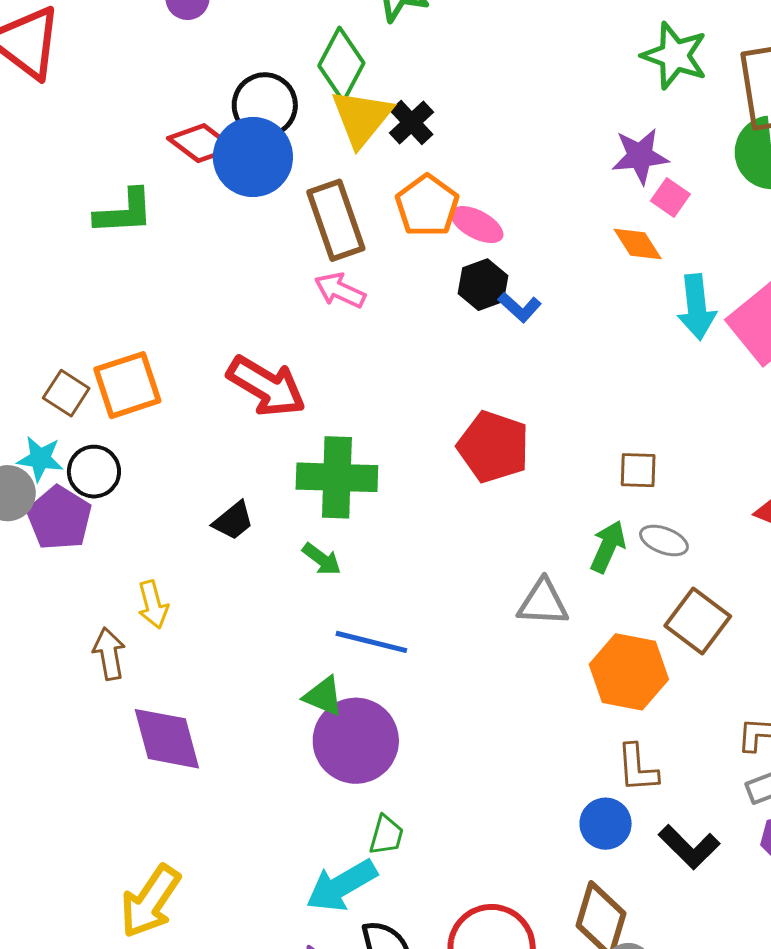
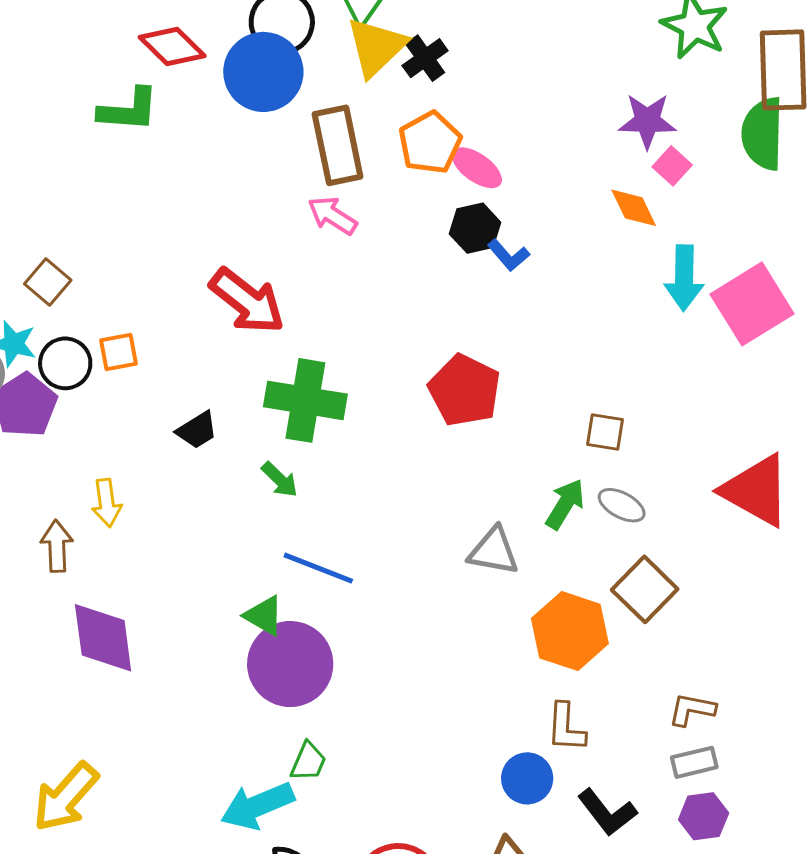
red diamond: (201, 143) -> (172, 47), moved
orange square: (127, 385) -> (118, 352), moved, size x0.6

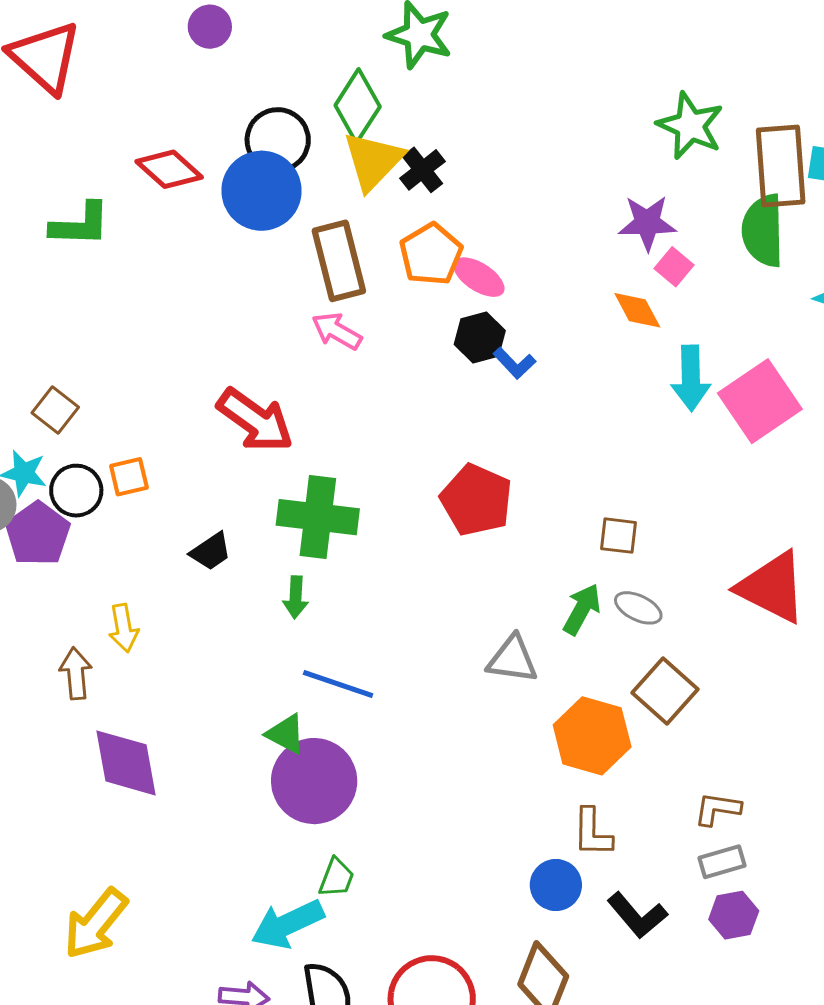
green L-shape: (128, 110) -> (80, 225), moved
green arrow: (280, 480) -> (296, 597), turned 51

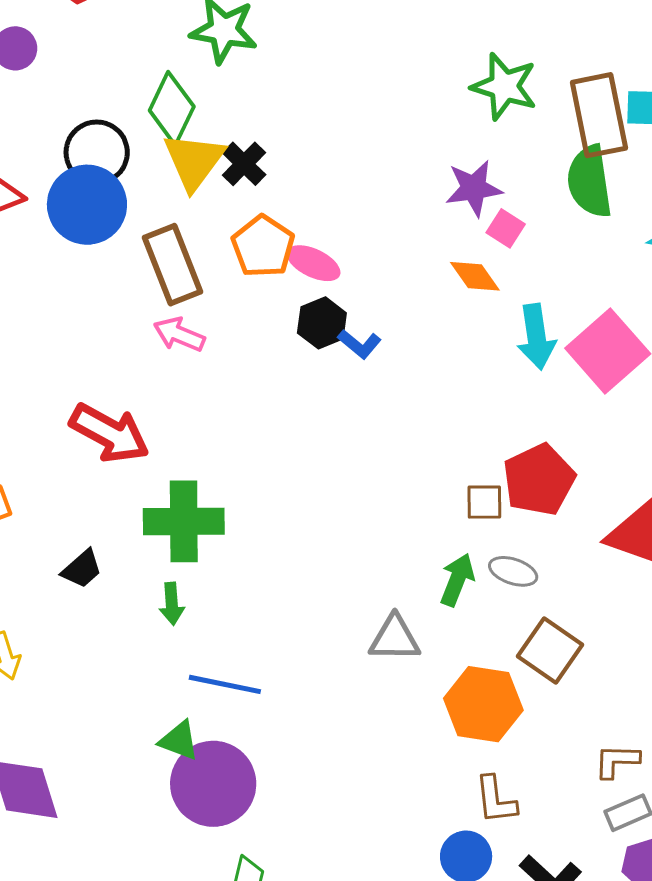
red pentagon: (476, 500) -> (539, 480), moved, turned 30

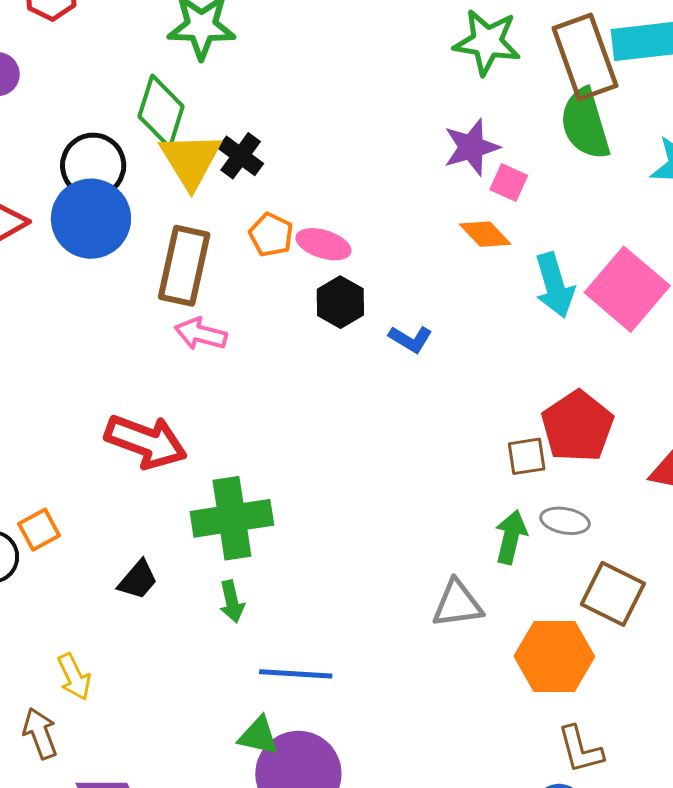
orange pentagon: (263, 246) -> (271, 235), size x0.7
brown rectangle: (172, 265) -> (184, 266), turned 42
blue L-shape: (359, 344) -> (411, 339), moved

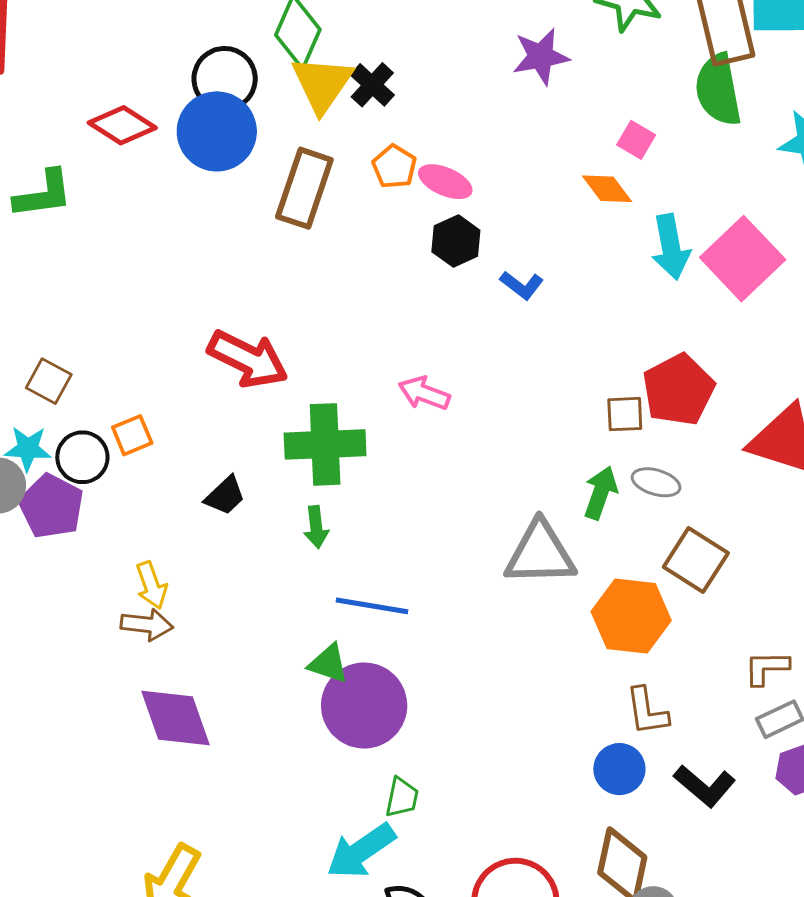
purple star: (471, 147) -> (541, 57), moved
pink arrow: (201, 334) -> (424, 393), moved
gray triangle: (457, 604) -> (540, 553), size x1.4
brown arrow: (40, 733) -> (147, 625), moved, turned 111

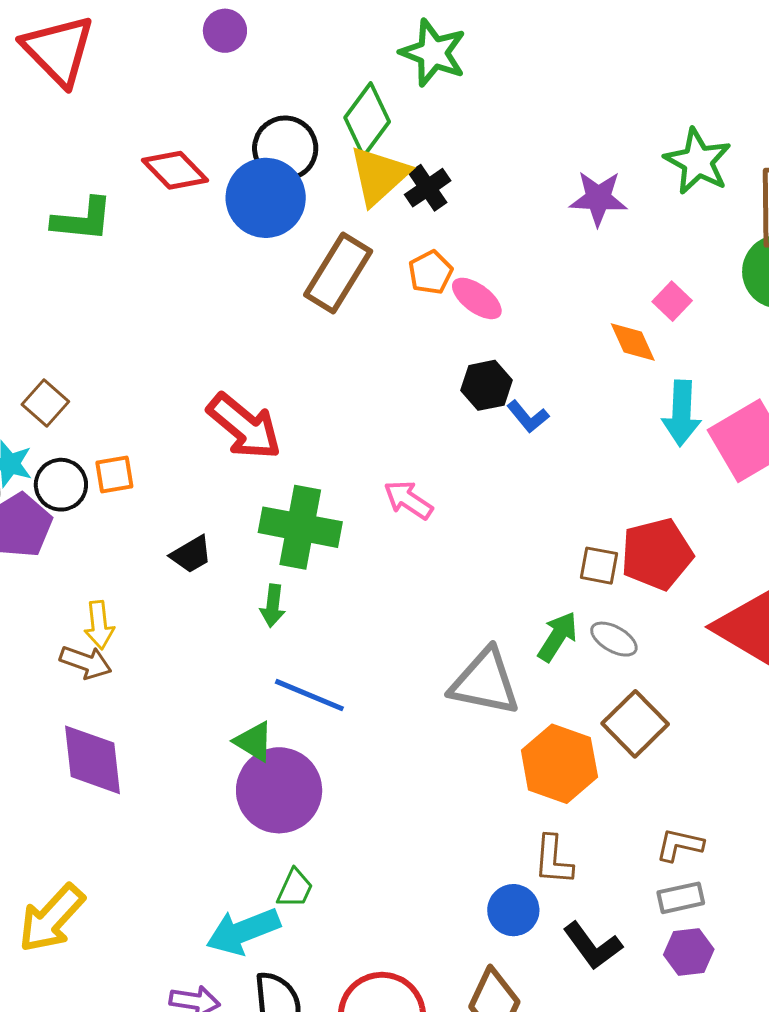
black hexagon: (456, 241) -> (486, 385), moved

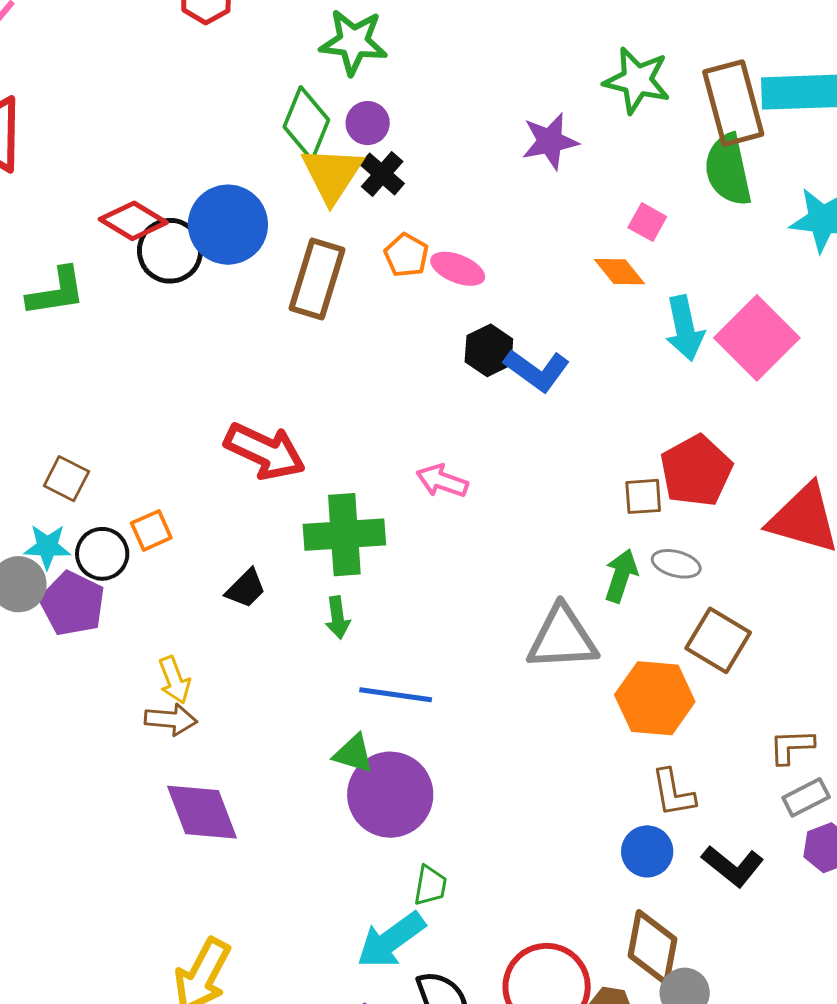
purple circle: (225, 31) -> (368, 123), moved
black circle: (285, 148) -> (170, 251), moved
blue L-shape: (528, 417) -> (537, 370), size x1.5

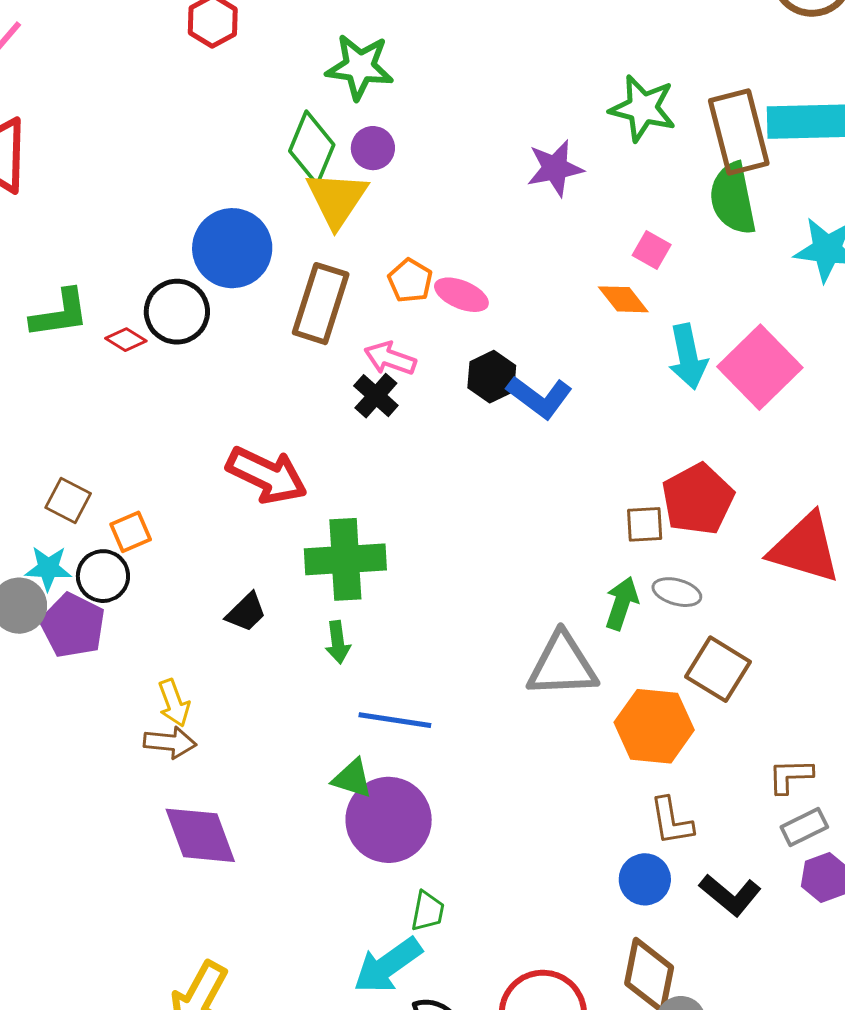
black cross: (382, 174) -> (376, 396), moved
red diamond: (133, 221) -> (126, 340), moved, size x0.6
black circle: (170, 251) -> (177, 312), moved
pink arrow: (442, 481) -> (390, 358), moved
orange square: (151, 530) -> (131, 532), moved

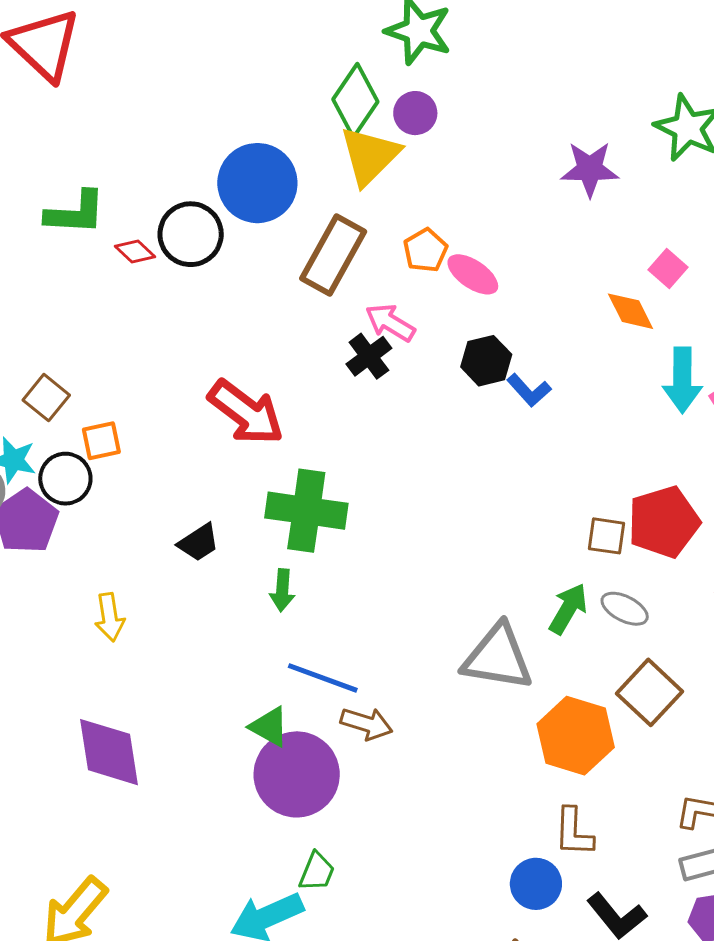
blue L-shape: (540, 397) -> (529, 390), size x0.7
brown arrow: (170, 742) -> (366, 724), moved

